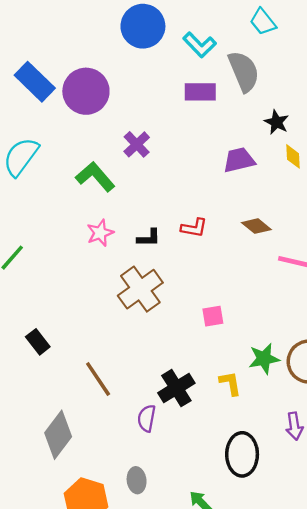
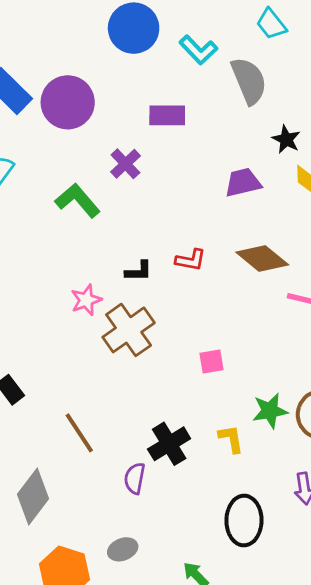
purple rectangle: (200, 92) -> (167, 115), moved
brown diamond: (256, 226) -> (262, 258), size x1.5
pink star: (100, 233) -> (86, 300), moved
gray ellipse: (137, 480) -> (123, 549), turned 75

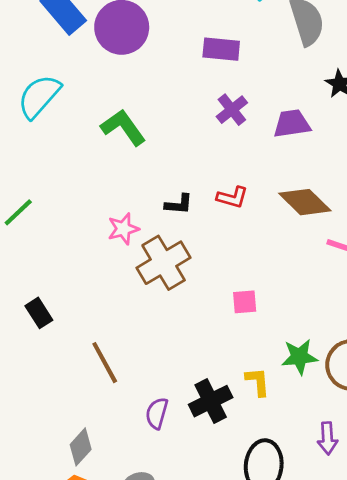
purple cross: (125, 164) -> (232, 110), moved
black cross: (169, 444) -> (211, 401), moved
gray diamond: (33, 497) -> (81, 447), moved, size x0.7

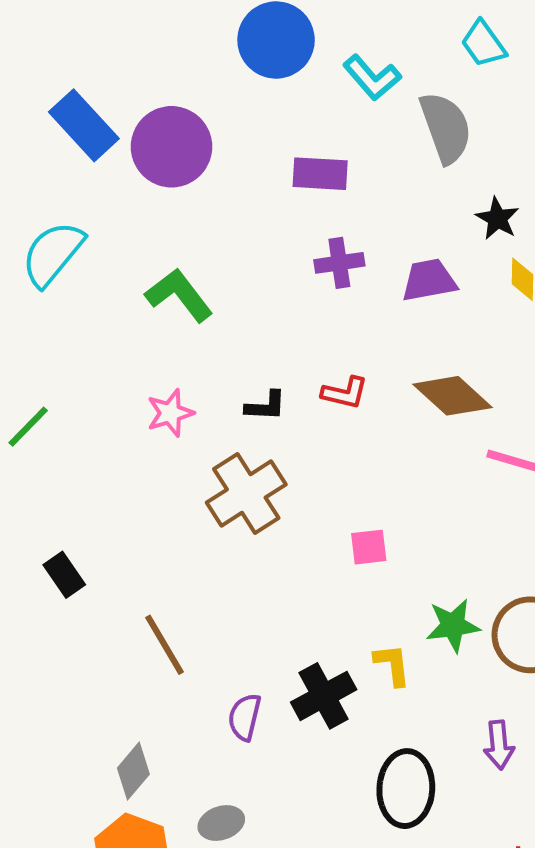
purple cross: (232, 110) -> (339, 263), turned 32
pink star: (123, 229) -> (170, 413), moved

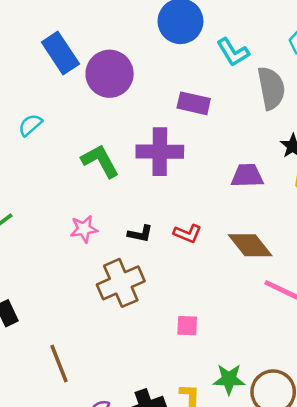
cyan semicircle: (53, 254) -> (30, 125), size x0.6
purple cross: (339, 263) -> (160, 152), moved, size x1.6

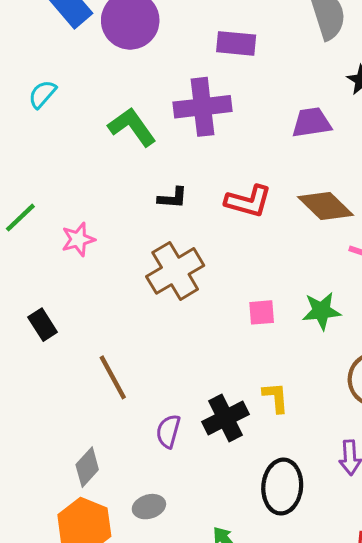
pink star: (84, 229) -> (78, 239), moved
red L-shape: (188, 233) -> (248, 201), size x1.4
black L-shape: (140, 234) -> (173, 198), moved
green star: (229, 379) -> (321, 311), moved

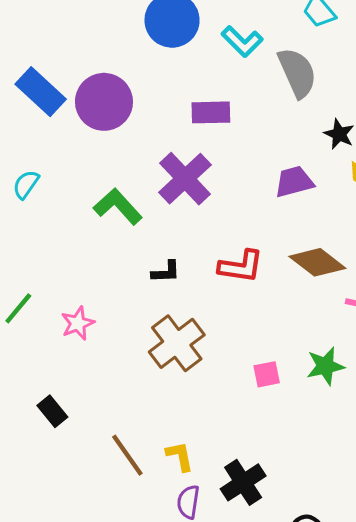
purple cross: (202, 107) -> (185, 179), turned -30
yellow L-shape: (276, 397) -> (180, 456), moved

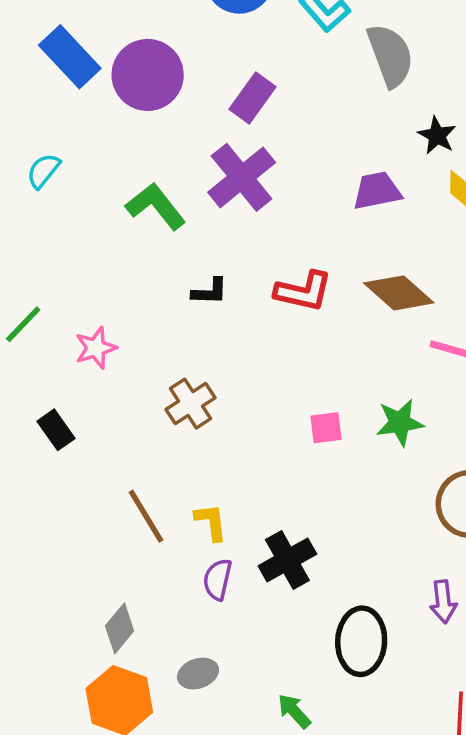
purple rectangle: (211, 112) -> (253, 98), moved, turned -57
brown cross: (177, 343) -> (191, 404), moved, size x0.7
black rectangle: (52, 411) -> (56, 430), moved

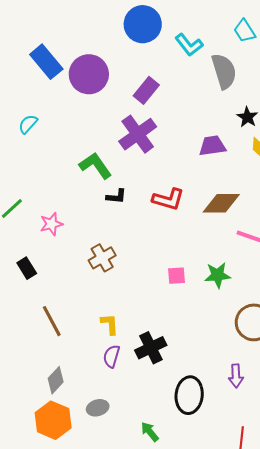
green L-shape: (156, 206) -> (95, 166), moved
brown diamond: (399, 293) -> (221, 203), turned -45
brown line: (146, 516) -> (52, 321), moved

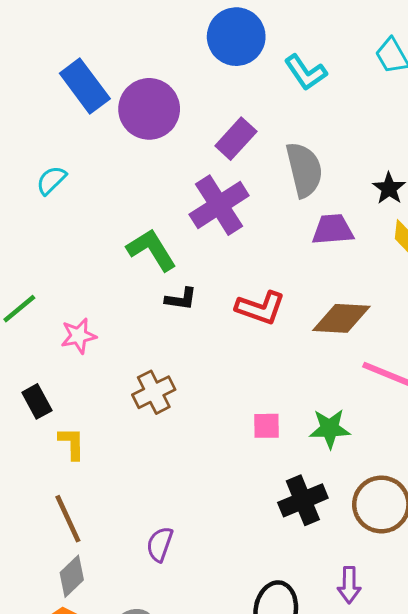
gray semicircle: (224, 71) -> (304, 170), moved
brown line: (52, 321) -> (68, 519), moved
yellow L-shape: (110, 324) -> (72, 443), moved
black cross: (151, 348) -> (303, 500), moved

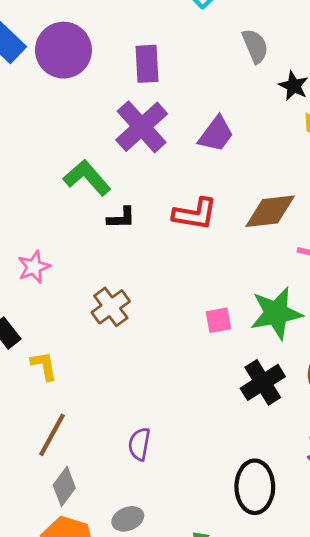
purple rectangle: (236, 139) -> (147, 64), turned -36
gray semicircle: (304, 170) -> (255, 46), moved, size x0.7
purple trapezoid: (333, 229) -> (216, 134), moved, turned 141
green star: (330, 429) -> (276, 313), size x1.4
brown line: (68, 519) -> (52, 435), turned 63

